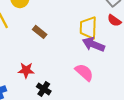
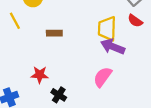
brown rectangle: (40, 32) -> (54, 33), turned -40
pink semicircle: (84, 72) -> (103, 77), turned -96

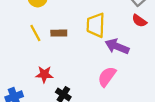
yellow line: (15, 21) -> (35, 33), moved
yellow trapezoid: (107, 29) -> (96, 25), moved

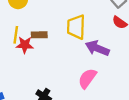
yellow line: (35, 33) -> (16, 35), turned 36
red star: (44, 74) -> (25, 45), moved

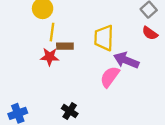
yellow line: (16, 35) -> (52, 32), moved
pink semicircle: (87, 78) -> (110, 77), moved

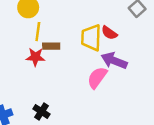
red semicircle: (150, 33) -> (109, 33), moved
black cross: (70, 111) -> (41, 111), moved

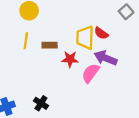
yellow line: (38, 32) -> (26, 41), moved
red star: (35, 57) -> (70, 59), moved

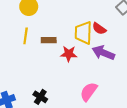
pink semicircle: (90, 73) -> (89, 92), moved

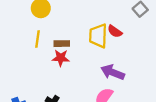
purple arrow: (103, 53) -> (113, 72), moved
red star: (69, 54) -> (61, 58), moved

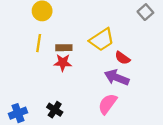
red semicircle: (115, 31) -> (122, 58), moved
yellow trapezoid: (98, 36) -> (102, 40), turned -125

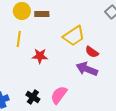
brown rectangle: (64, 48) -> (42, 14), moved
pink semicircle: (108, 104) -> (59, 95), moved

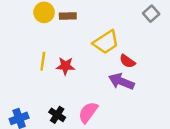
yellow line: (19, 39) -> (43, 61), moved

